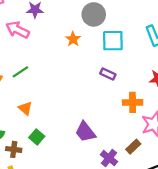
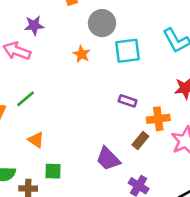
purple rectangle: (108, 74) -> (128, 101), moved
green square: (37, 137) -> (53, 171), turned -32
brown rectangle: (133, 147) -> (140, 140), moved

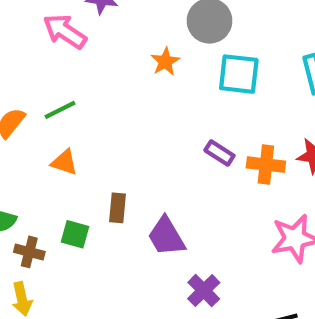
orange cross: (158, 119) -> (266, 165), moved
orange triangle: (36, 140) -> (64, 162), moved, turned -30
brown rectangle: (140, 140) -> (117, 208), moved, turned -48

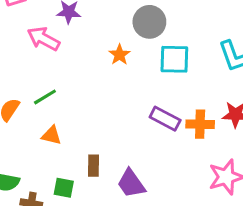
purple rectangle: (219, 153) -> (165, 119), size x1.4

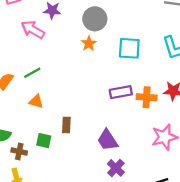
gray circle: (149, 22) -> (95, 19), moved
purple rectangle: (165, 119) -> (121, 92), turned -40
purple trapezoid: (131, 183) -> (107, 140), moved

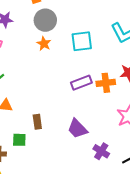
purple cross: (116, 168) -> (101, 151), moved

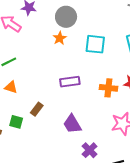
purple rectangle: (81, 83) -> (70, 82), moved
brown rectangle: (37, 122) -> (37, 109), turned 32

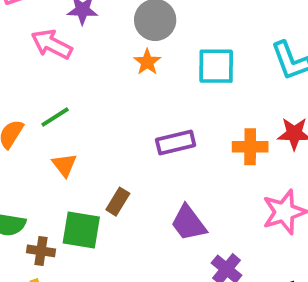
orange triangle: (11, 87) -> (64, 165), turned 40
green square: (16, 122) -> (81, 230), size x1.5

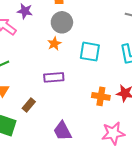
purple rectangle: (176, 143) -> (54, 77), moved
brown rectangle: (118, 202) -> (29, 105), moved

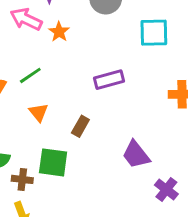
orange star: (54, 44) -> (59, 32), moved

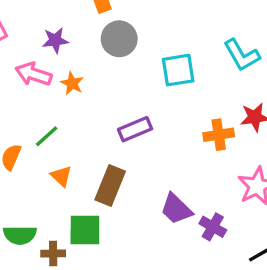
brown rectangle: (80, 126) -> (110, 185), size x1.6
purple cross: (166, 190) -> (213, 227), moved

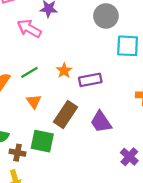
gray circle: (119, 39) -> (106, 16), moved
orange star: (72, 83) -> (64, 71), moved
purple trapezoid: (176, 209) -> (101, 122), moved

